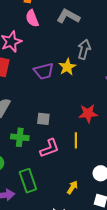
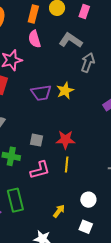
gray arrow: (84, 49) -> (88, 62), moved
red star: (88, 113) -> (65, 140), moved

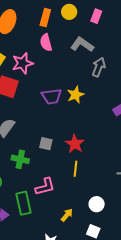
red star: (65, 140) -> (75, 144), turned 30
pink L-shape: (40, 170) -> (45, 187), moved

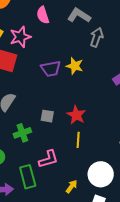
yellow star: (75, 95) -> (75, 66), turned -30
green cross: (20, 159) -> (22, 133), turned -30
white circle: (97, 204) -> (101, 174), size x1.6

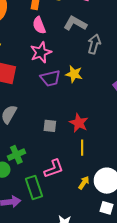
pink star: (20, 37) -> (41, 52), moved
green cross: (22, 133) -> (16, 155), moved
yellow arrow: (71, 186) -> (84, 183), moved

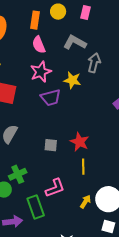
yellow star: (74, 74) -> (72, 80), moved

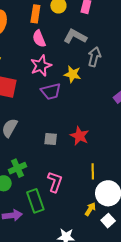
yellow line: (83, 167) -> (93, 171), moved
pink L-shape: (55, 188) -> (55, 182), turned -50
yellow arrow: (85, 202) -> (90, 209), moved
white square: (108, 226) -> (108, 221), turned 32

